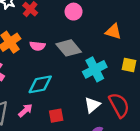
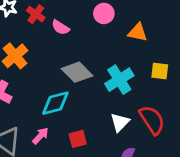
pink circle: (74, 12) -> (104, 13), moved
pink semicircle: (38, 46) -> (60, 27), moved, turned 32
gray diamond: (69, 48) -> (77, 72), moved

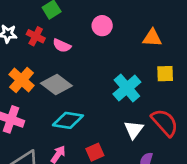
orange triangle: (138, 32) -> (152, 38), moved
gray diamond: (77, 72) -> (56, 84), moved
cyan diamond: (55, 103) -> (68, 120), turned 32

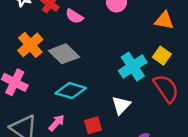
yellow square: (165, 74) -> (162, 56), moved, turned 30
red semicircle: (165, 123) -> (166, 88), moved
white triangle: (134, 130) -> (121, 105), moved

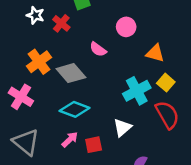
pink semicircle: (74, 16) -> (98, 49), moved
orange triangle: (164, 20) -> (155, 53), moved
pink arrow: (57, 123) -> (70, 139), moved

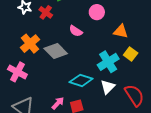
cyan diamond: (75, 109) -> (81, 80), moved
red semicircle: (167, 115) -> (134, 95), moved
white triangle: (122, 128) -> (108, 87), moved

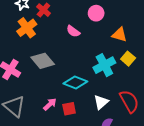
orange cross: (30, 44) -> (27, 28), moved
gray diamond: (56, 51) -> (43, 61), moved
white triangle: (108, 87) -> (101, 102), moved

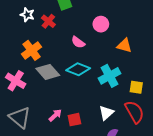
orange cross: (27, 28) -> (32, 50), moved
yellow square: (128, 59) -> (136, 87), moved, turned -32
cyan diamond: (75, 82) -> (78, 69), moved

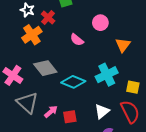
orange triangle: (124, 45) -> (123, 45), turned 49
orange cross: (32, 50) -> (32, 35), moved
cyan diamond: (78, 69) -> (73, 82), moved
gray triangle: (20, 117) -> (27, 103), moved

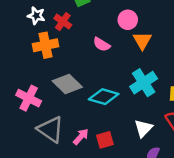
orange cross: (32, 35) -> (46, 45), turned 30
orange triangle: (123, 45) -> (142, 41), moved

